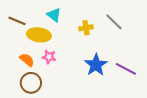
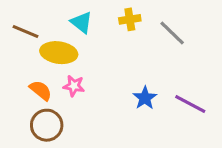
yellow cross: (86, 28) -> (130, 19), moved
blue star: (96, 65) -> (145, 98), size x0.7

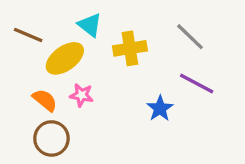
yellow cross: (130, 19) -> (130, 48), moved, size x1.4
yellow ellipse: (59, 53) -> (65, 58), turned -44
purple line: (190, 104) -> (197, 83), moved

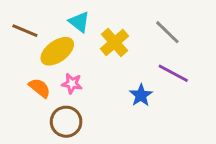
yellow cross: (130, 48) -> (115, 42), turned -32
brown circle: (51, 138) -> (66, 122), moved

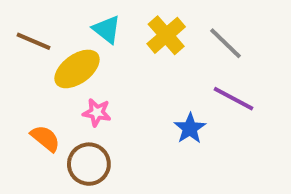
yellow cross: (115, 42) -> (166, 35), moved
orange semicircle: (40, 88) -> (45, 138), moved

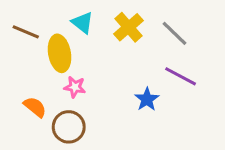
yellow ellipse: (77, 69) -> (60, 53), turned -64

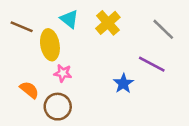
gray line: (174, 33) -> (163, 29), moved

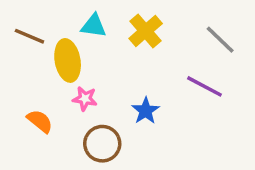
cyan triangle: (69, 19) -> (94, 26), turned -30
blue star: (123, 83) -> (146, 111), moved
brown circle: (58, 107) -> (102, 144), moved

